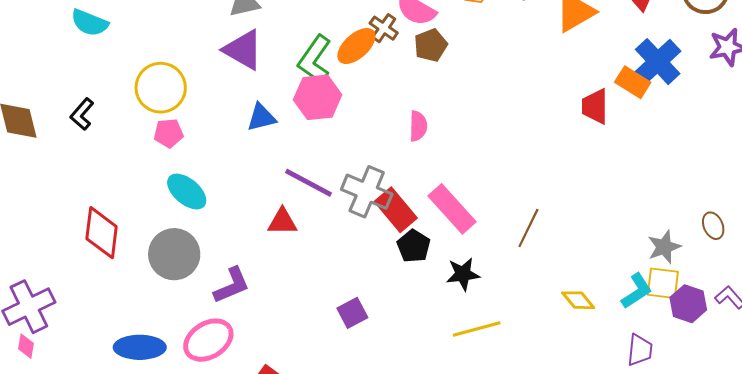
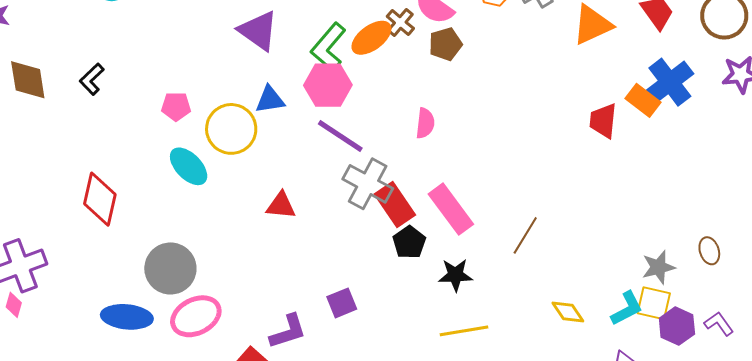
yellow circle: (161, 88) -> (231, 129), moved
purple line: (308, 183) -> (340, 136), moved
gray circle: (174, 254) -> (170, 268), moved
purple L-shape: (232, 285) -> (288, 331), moved

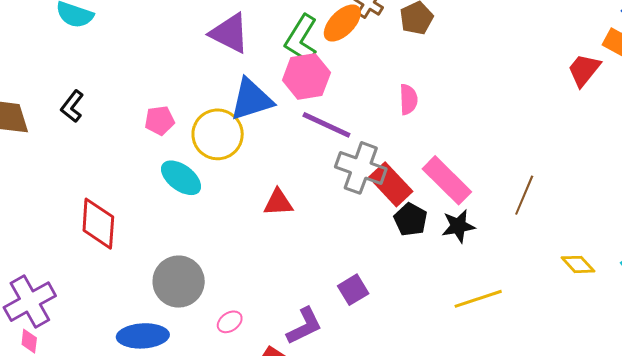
blue triangle: (270, 100) -> (251, 100), size x1.5
red trapezoid: (603, 121) -> (584, 70), turned 42
black star: (456, 275) -> (458, 226), moved
pink ellipse: (196, 316) -> (230, 322), moved, size x0.5

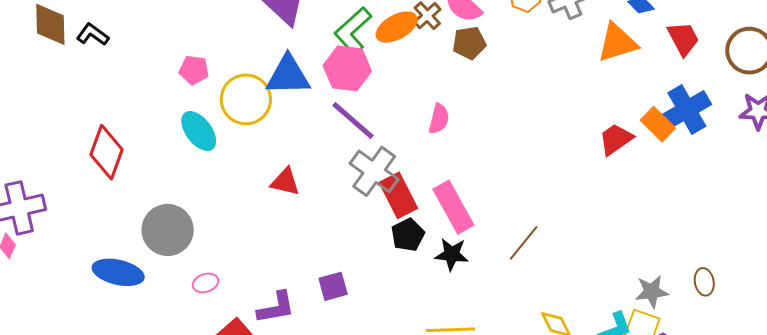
black L-shape: (72, 106) -> (93, 35), moved, turned 72

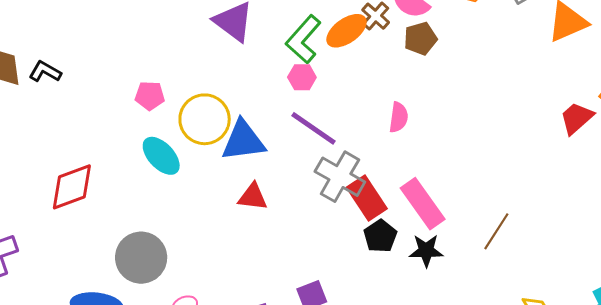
pink hexagon: (347, 68) -> (302, 77), size x0.6
blue triangle: (288, 75) -> (243, 141), moved
red diamond: (106, 152) -> (72, 187), turned 56

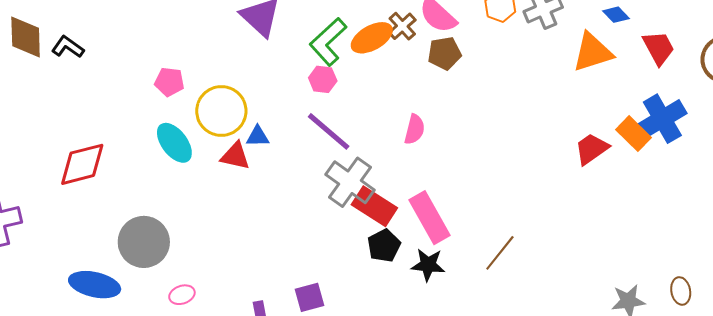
blue triangle: (243, 141) -> (258, 136), size x0.5
red triangle: (253, 197) -> (235, 156), moved
red rectangle: (367, 198) -> (374, 206), turned -30

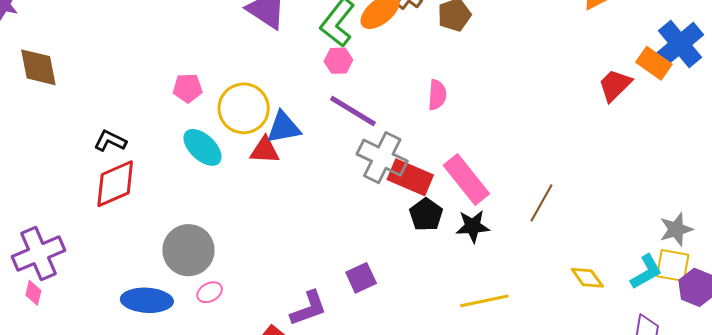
black L-shape: (68, 47) -> (110, 141), moved
blue triangle: (258, 136) -> (284, 127), size x1.5
pink ellipse: (182, 295) -> (210, 292), moved

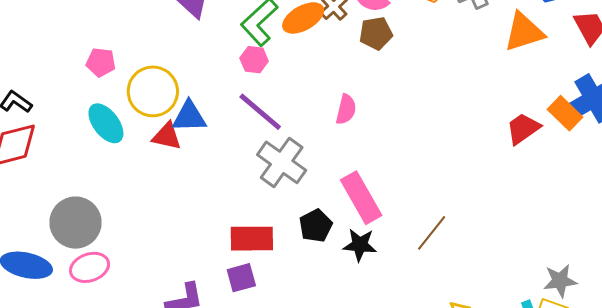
red rectangle: (410, 177) -> (252, 239), moved, turned -33
pink ellipse: (210, 292) -> (90, 267), size x1.5

